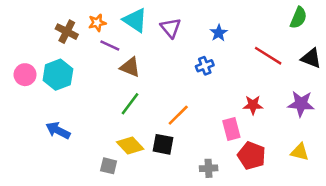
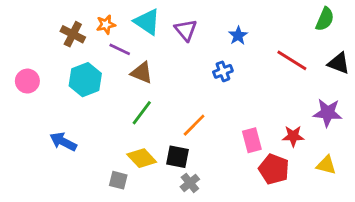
cyan hexagon: (58, 75) -> (85, 80), moved
red star: (253, 105) -> (293, 136), moved
gray cross: (209, 168) -> (190, 183), moved, turned -36

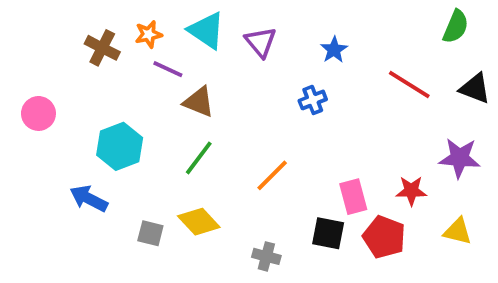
cyan hexagon: (85, 80) -> (120, 146), moved
black square: (178, 157) -> (328, 233), moved
gray square: (118, 180) -> (150, 233), moved
gray cross: (190, 183) -> (266, 256), turned -36

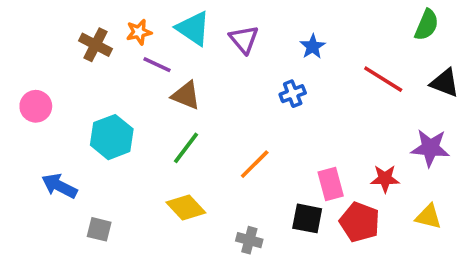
blue arrow: (89, 198) -> (59, 186), moved
gray square: (150, 233) -> (99, 229), moved

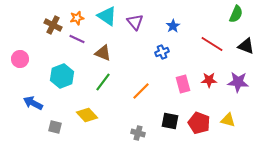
purple line: (157, 65) -> (77, 39), moved
red star: (385, 179) -> (209, 80), moved
pink rectangle: (331, 184) -> (183, 84), moved
yellow diamond: (186, 208) -> (87, 115), moved
yellow triangle: (428, 217) -> (228, 120), moved

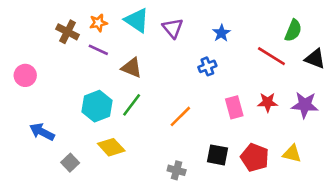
green semicircle: (236, 14) -> (293, 31), moved
cyan hexagon: (62, 76) -> (97, 106), moved
gray square: (55, 127) -> (70, 163), turned 32

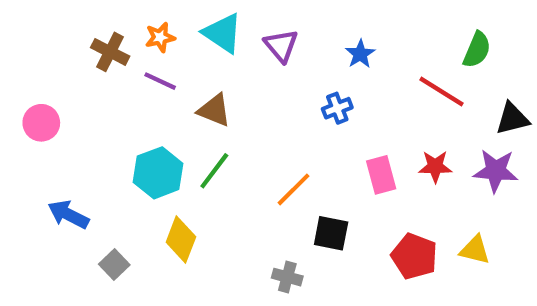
black triangle: (315, 59) -> (512, 119), moved, turned -35
yellow diamond: (111, 147) -> (181, 240), turned 64
black square: (218, 155) -> (331, 233), moved

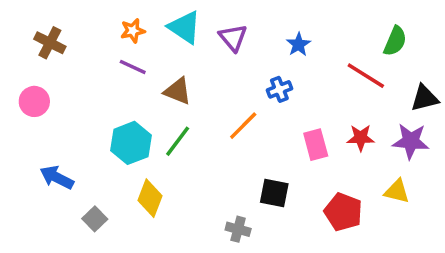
brown cross: (110, 52) -> (50, 43), moved
orange line: (294, 189) -> (243, 126), moved
yellow triangle: (475, 250) -> (397, 191), moved

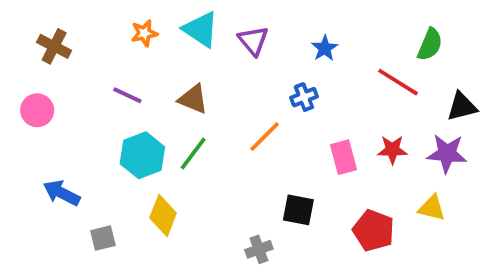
purple line: (133, 67) -> (127, 95), moved
gray square: (95, 219) -> (103, 238), turned 30
gray cross: (238, 229) -> (259, 249), turned -35

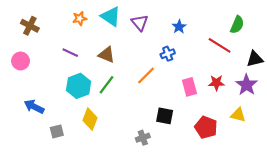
purple star: (447, 153) -> (246, 85), turned 30

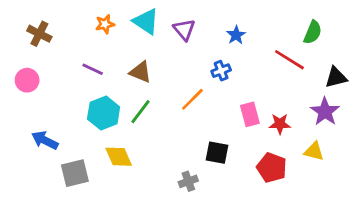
red star: (216, 83) -> (280, 124), moved
yellow diamond: (90, 119) -> (119, 157), turned -45
gray square: (57, 131) -> (75, 173), size x1.5

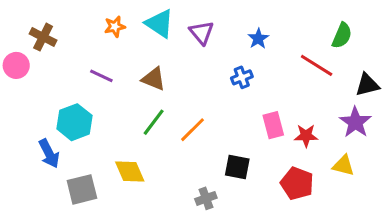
pink circle: (27, 80) -> (16, 65), moved
orange line: (192, 99) -> (192, 130), moved
cyan hexagon: (104, 113) -> (74, 122), moved
blue arrow: (45, 140) -> (49, 154), turned -144

